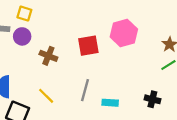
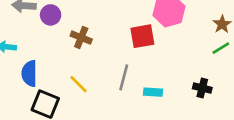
red square: (88, 46) -> (142, 36), moved

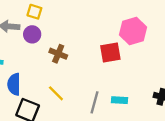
gray line: (124, 77) -> (94, 102), moved

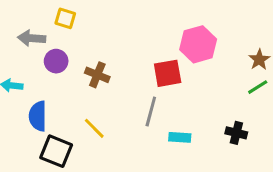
purple circle: (32, 34) -> (56, 61), moved
gray line: (94, 102) -> (151, 111), moved

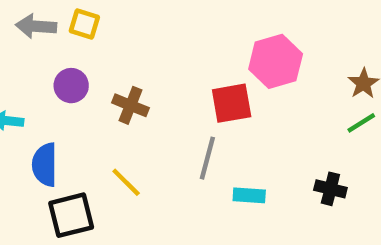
gray arrow: (32, 38) -> (36, 26), moved
black square: (56, 151) -> (71, 215), turned -36

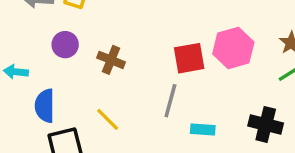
pink hexagon: (276, 61) -> (233, 48), moved
black cross: (330, 189) -> (266, 124), size x1.4

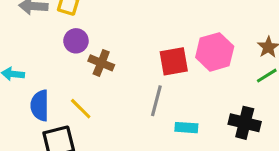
purple circle: (65, 45) -> (76, 41), moved
yellow line: (108, 119) -> (81, 109), moved

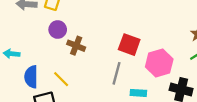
pink hexagon: (215, 52) -> (159, 63), moved
red square: (174, 61) -> (129, 45), turned 30

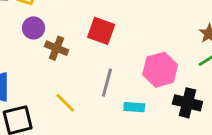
red square: (129, 45) -> (101, 31), moved
yellow line: (61, 79) -> (65, 103), moved

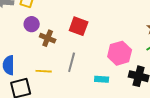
gray line: (107, 83) -> (72, 62), moved
yellow line: (65, 103) -> (44, 71), moved, turned -42

